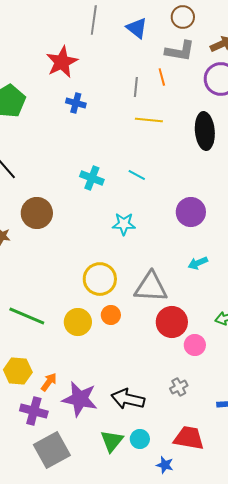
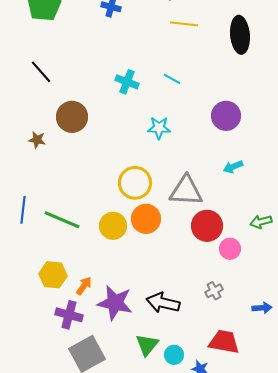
orange circle: (111, 315) -> (146, 219), size x1.5
cyan circle: (140, 439) -> (174, 355), moved

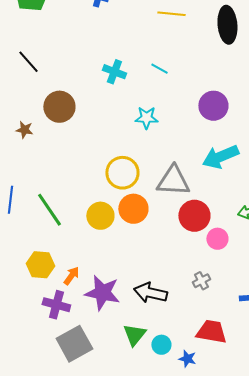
cyan arrow: (233, 167) -> (220, 157), size x1.8
green line: (62, 220) -> (49, 210), turned 33

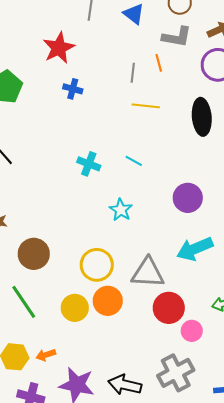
brown circle: (59, 107) -> (34, 254), moved
cyan star: (146, 118) -> (121, 210), turned 30
orange arrow: (71, 276) -> (46, 355), moved, turned -144
gray cross: (201, 281) -> (176, 373), size x2.0

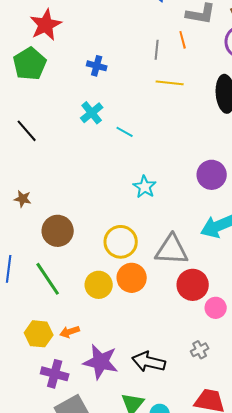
red star: (59, 48) -> (46, 25), moved
cyan line: (134, 161) -> (125, 132), moved
cyan cross: (89, 164) -> (92, 113), moved, turned 30
gray cross: (176, 373) -> (200, 350), size x0.5

